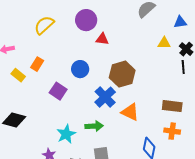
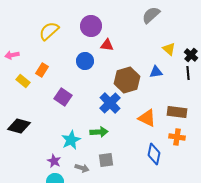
blue triangle: (180, 22) -> (156, 72), moved
yellow triangle: (164, 43) -> (169, 49), turned 40
blue circle: (80, 69) -> (85, 61), moved
orange triangle: (130, 112) -> (147, 118), moved

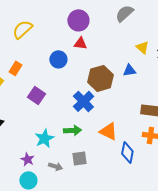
purple circle: (91, 26) -> (78, 20), moved
orange triangle: (147, 118) -> (108, 131), moved

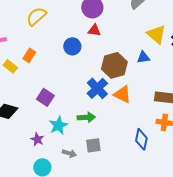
yellow triangle: (142, 47) -> (156, 34), size x1.5
purple square: (36, 95) -> (45, 97), moved
orange triangle: (108, 131) -> (122, 94), moved
purple star: (27, 159) -> (37, 139), moved

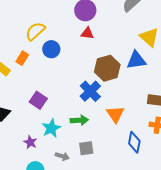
yellow semicircle: (36, 16) -> (35, 31), moved
blue circle: (72, 46) -> (51, 49), moved
blue triangle: (143, 57) -> (136, 60), size x1.5
orange triangle: (122, 94) -> (115, 114), moved, turned 30

